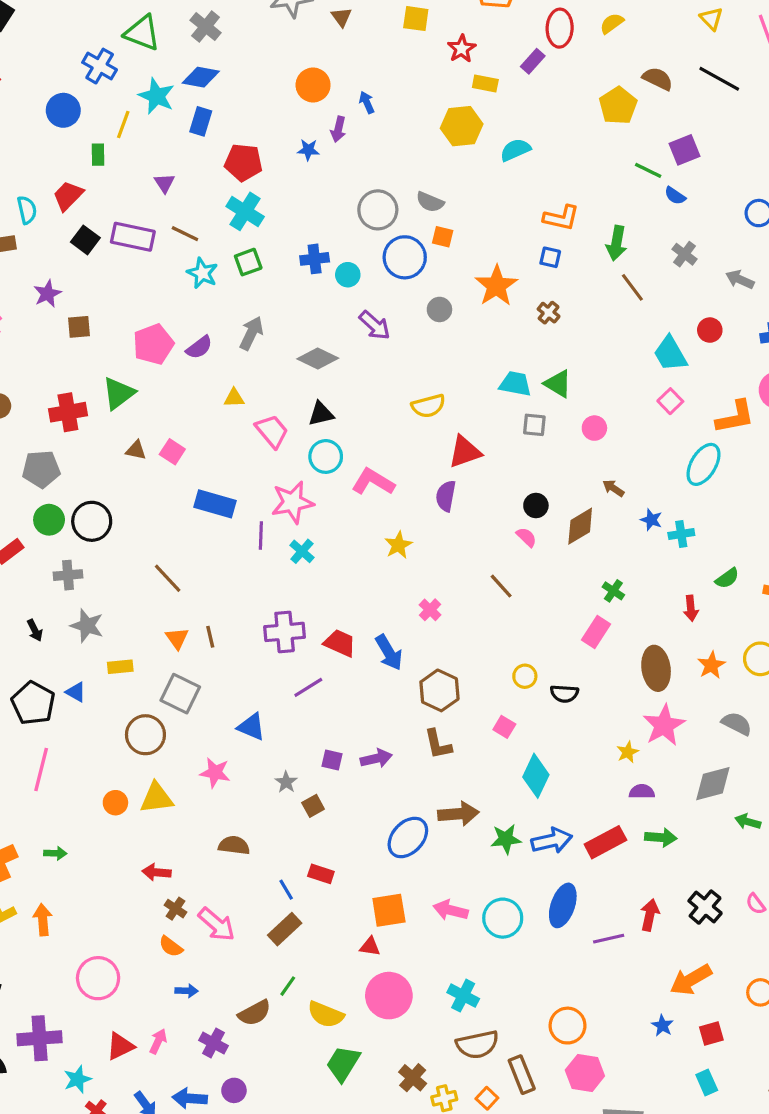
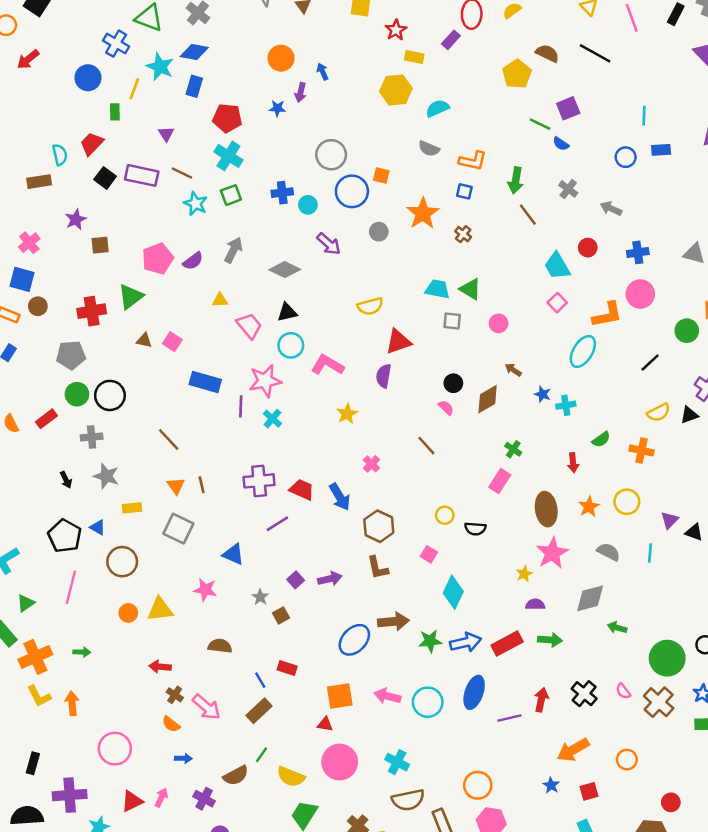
gray semicircle: (430, 202) -> (429, 149), moved
brown circle: (145, 735) -> (122, 562), moved
purple square: (332, 760) -> (296, 580), turned 35

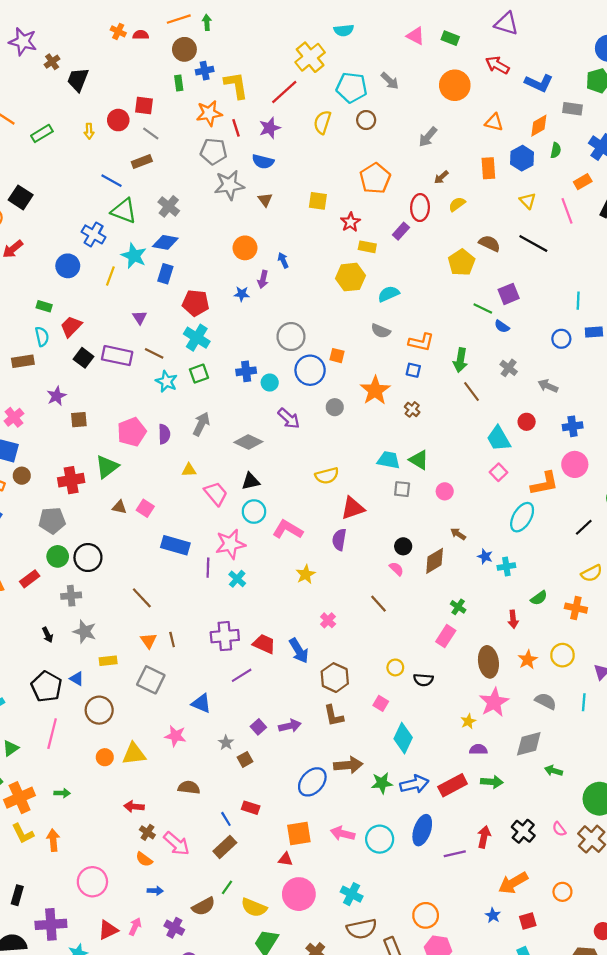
green rectangle: (115, 112) -> (44, 306), moved, turned -72
purple semicircle: (193, 261) -> (164, 434), turned -54

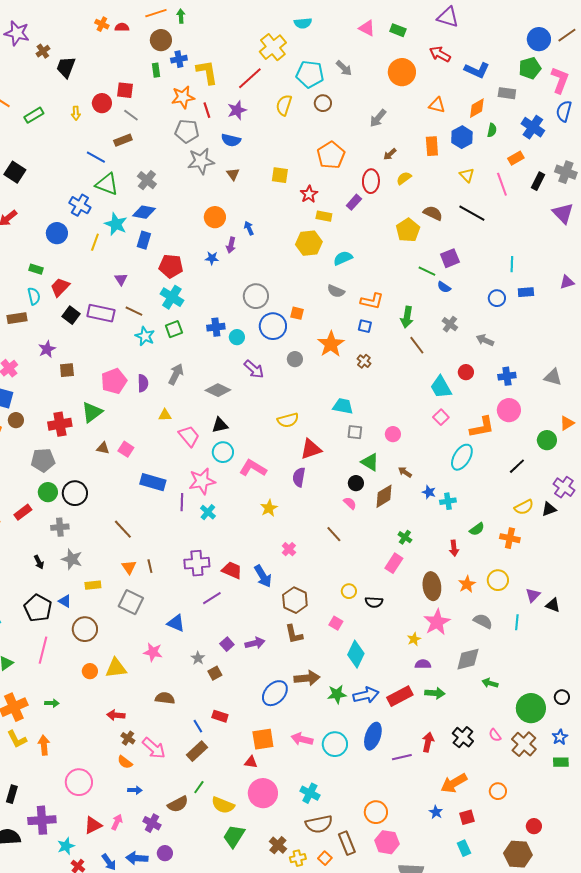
green triangle: (419, 460) -> (370, 462), moved

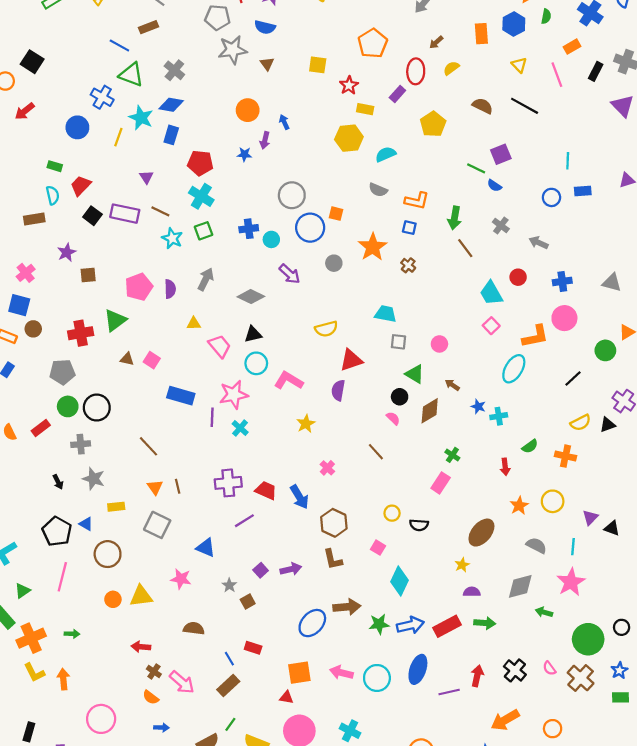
yellow pentagon: (408, 230) -> (433, 124), moved
brown ellipse: (432, 586) -> (481, 533), moved, turned 48
pink star: (437, 622) -> (571, 582), moved

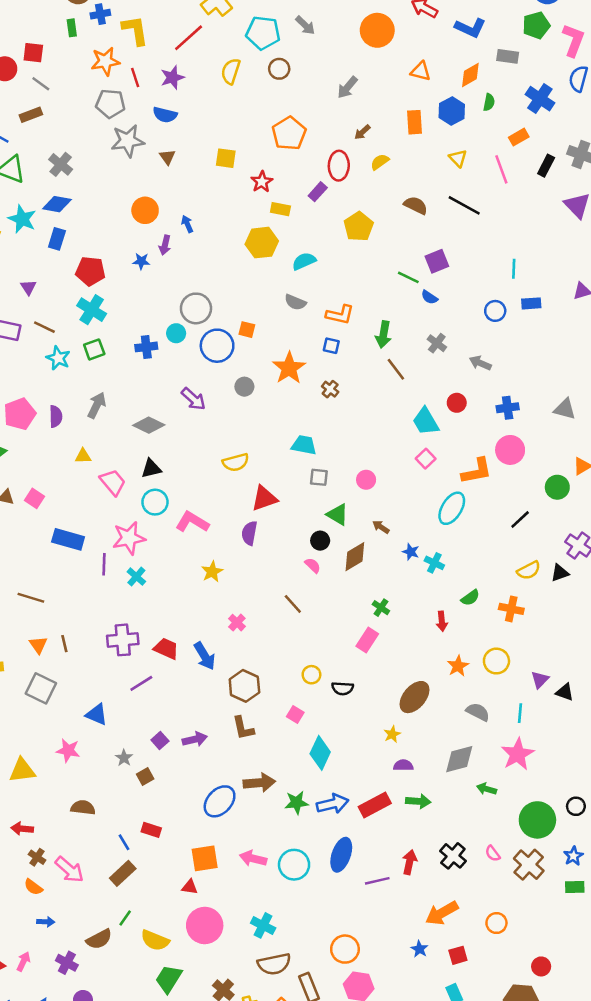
cyan circle: (271, 239) -> (176, 333), moved
cyan cross: (499, 416) -> (434, 563), turned 35
brown line: (149, 446) -> (31, 598), turned -30

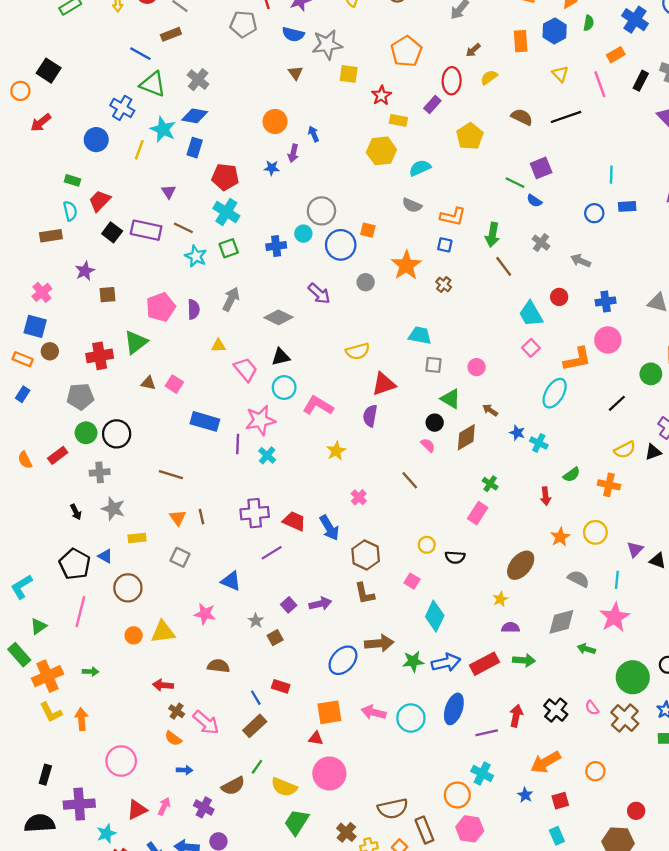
gray star: (128, 141) -> (327, 45), moved
black line: (464, 205) -> (566, 117), turned -48
gray square: (41, 688) -> (180, 557), size x0.7
cyan cross: (263, 925) -> (482, 773), moved

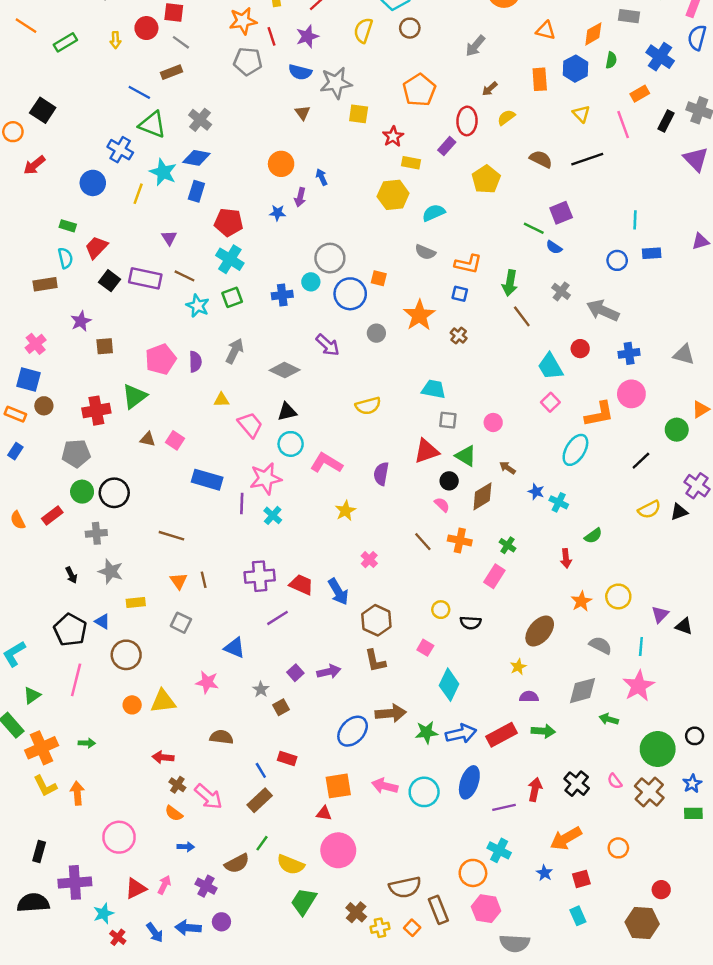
gray arrow: (581, 261) -> (603, 310), size x1.5
red triangle: (384, 384) -> (426, 451), moved
orange cross: (609, 485) -> (460, 540), moved

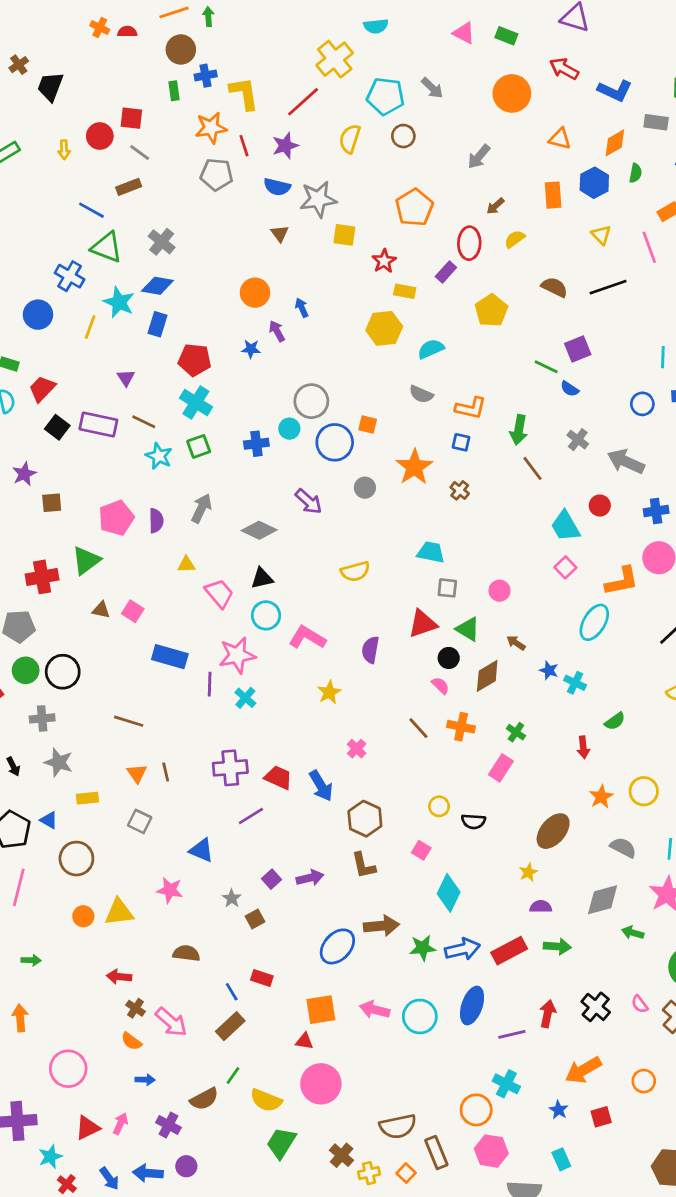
purple arrow: (300, 197) -> (277, 331), turned 138
cyan rectangle: (578, 916) -> (561, 1159), moved

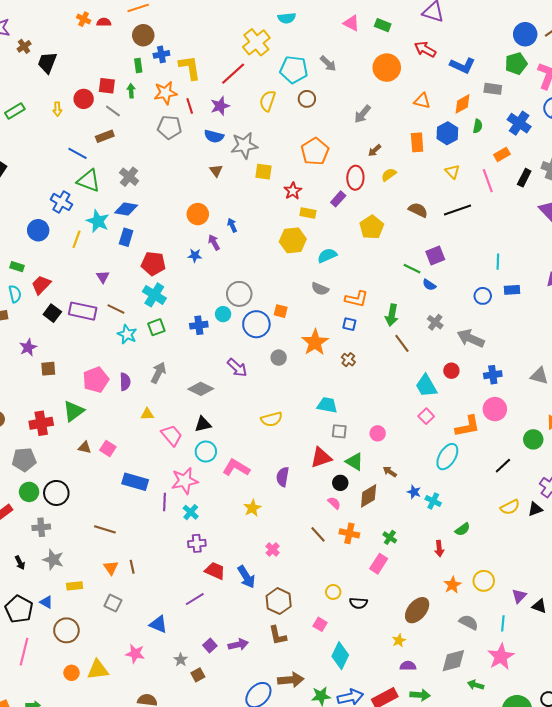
green arrow: (208, 17) -> (131, 91), moved
purple cross: (230, 768) -> (197, 543), moved, size x0.7

